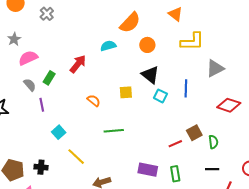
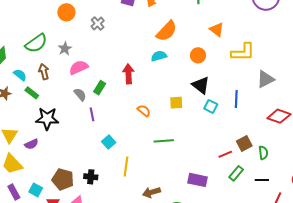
orange triangle: (175, 14) -> (217, 30), moved
orange semicircle: (130, 23) -> (167, 31), moved
red arrow: (78, 64) -> (128, 74), turned -42
yellow line: (76, 157) -> (126, 166), turned 54
green rectangle: (175, 174) -> (236, 173), moved, turned 49

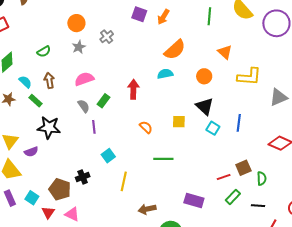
green semicircle: (36, 43) -> (44, 52), size x0.6
gray star: (65, 49) -> (79, 47), moved
gray triangle: (265, 79) -> (279, 97), moved
black cross: (91, 177) -> (83, 177), moved, turned -32

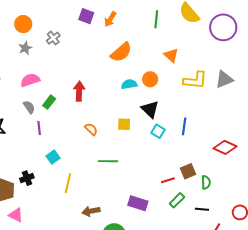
cyan semicircle: (165, 74) -> (129, 84), moved
gray triangle: (279, 97) -> (224, 79), moved

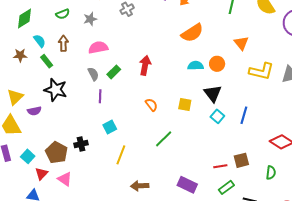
gray star: (25, 48) -> (90, 19), moved
green line: (108, 161) -> (164, 139), turned -54
green semicircle: (206, 182) -> (271, 173), moved

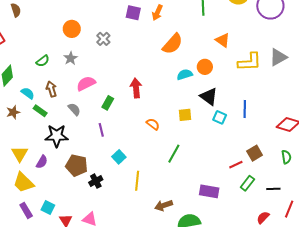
gray semicircle: (93, 74) -> (74, 109), moved
purple semicircle: (34, 111) -> (42, 162), turned -32
brown pentagon: (57, 153) -> (77, 165), moved

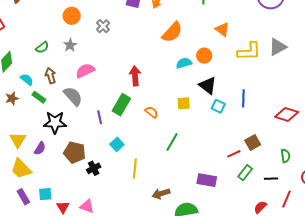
green rectangle: (108, 103) -> (121, 105), moved, size x1.5
gray semicircle: (74, 109) -> (73, 96), size x1.5
green semicircle: (286, 157) -> (285, 156), moved
cyan square: (48, 208) -> (45, 194), turned -32

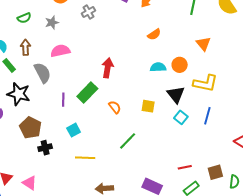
orange semicircle: (172, 32) -> (154, 34), size x0.6
yellow L-shape: (249, 51) -> (205, 83), moved
brown square: (253, 143) -> (215, 172), moved
yellow line: (135, 168) -> (85, 158), turned 72

